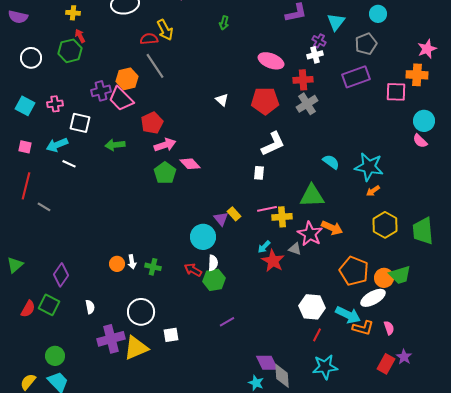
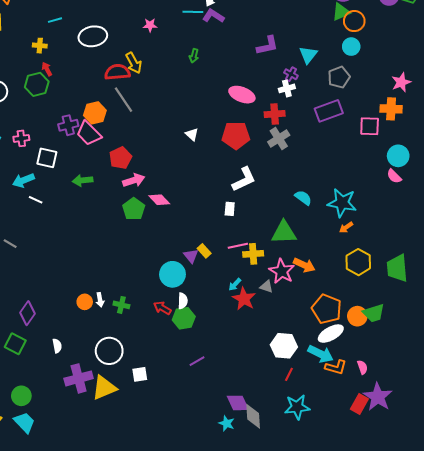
red semicircle: (149, 39) -> (117, 72), size x1.4
white ellipse: (373, 298) -> (331, 334), moved
purple star: (404, 357) -> (378, 397), size x1.8

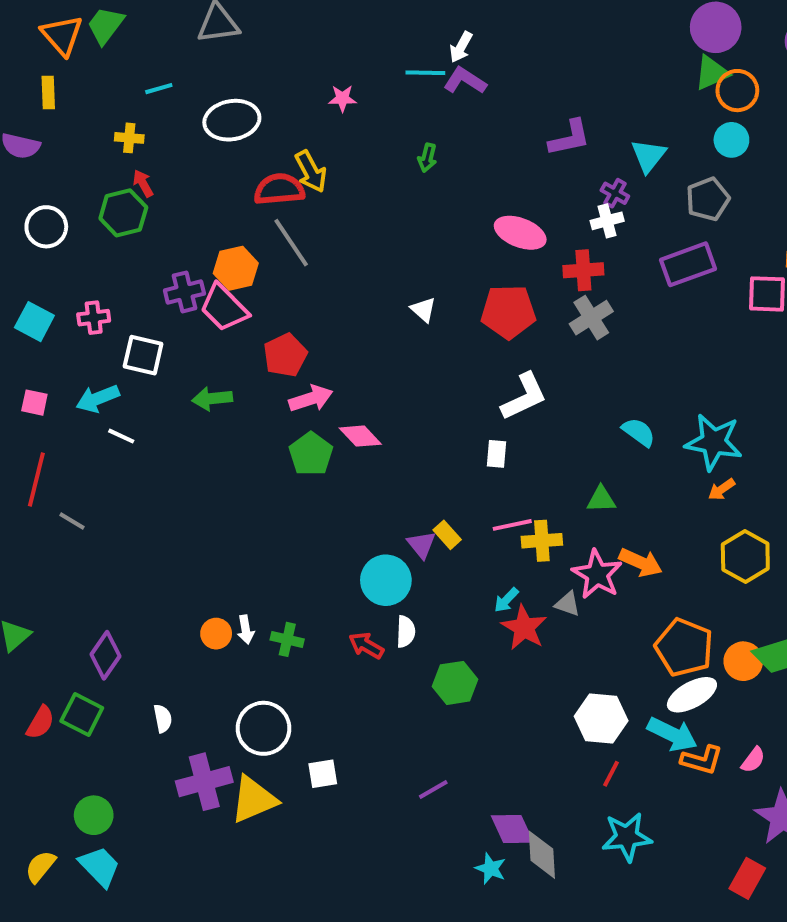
green triangle: (284, 232) -> (601, 499), size x0.6
green hexagon: (184, 318) -> (455, 683), moved
purple line: (197, 361) -> (433, 790), moved
pink semicircle: (362, 367) -> (753, 760), turned 56
red rectangle: (359, 404) -> (747, 878), moved

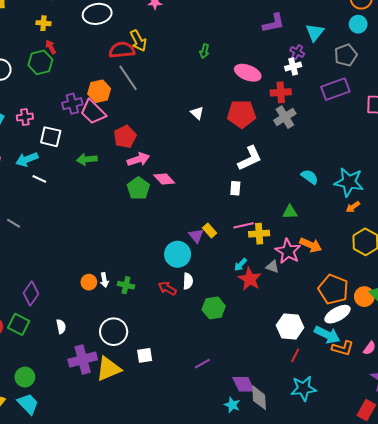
green arrow: (427, 158) -> (204, 51), moved

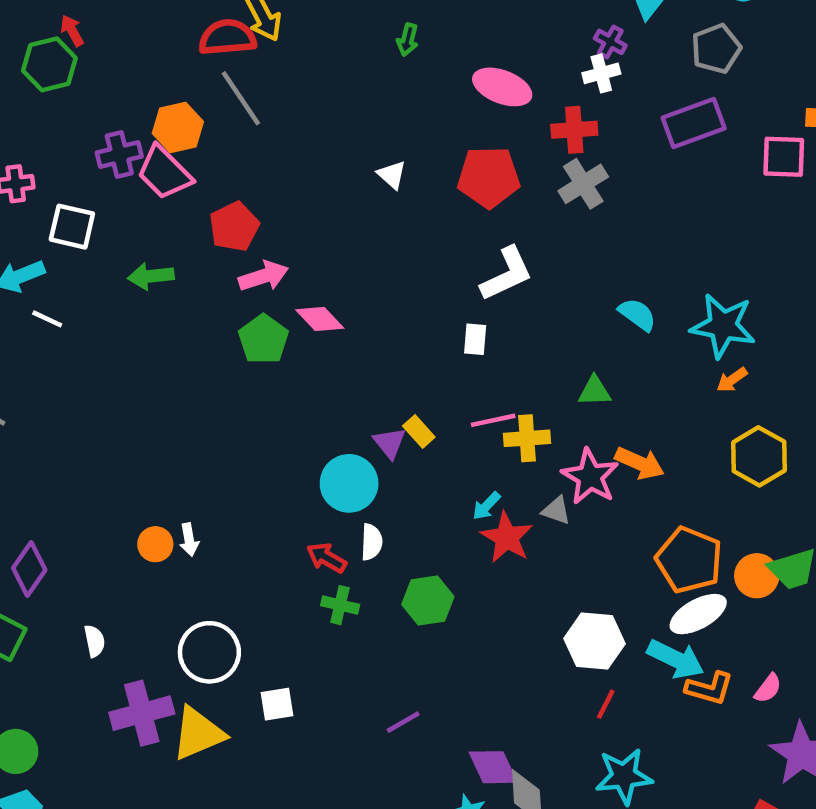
green cross: (126, 285) -> (340, 605), moved

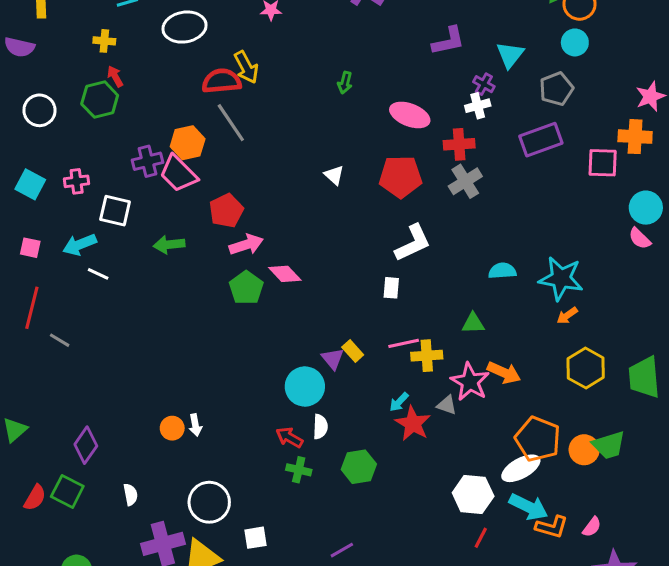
cyan semicircle: (637, 314) -> (502, 271), turned -40
white ellipse: (698, 614) -> (521, 468), moved

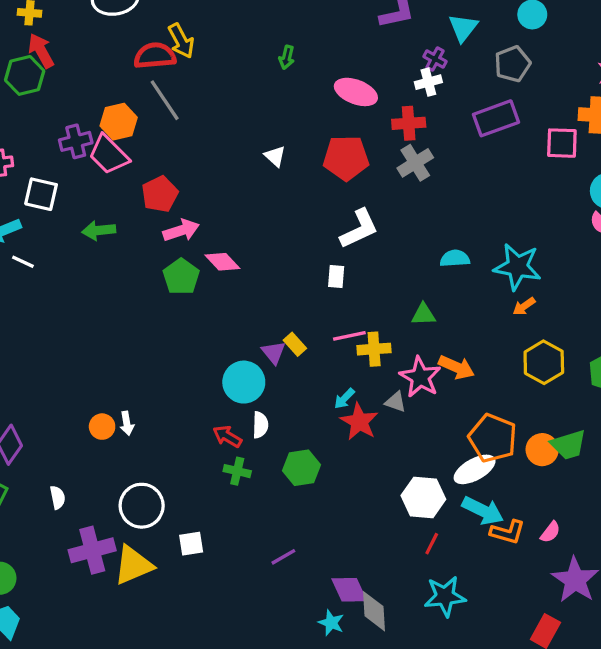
red arrow: (115, 76) -> (41, 51), size x1.5

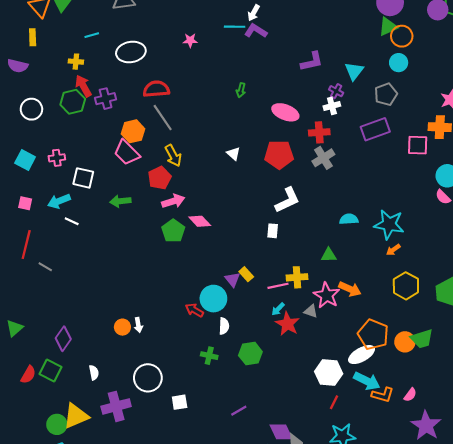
yellow arrow: (181, 41) -> (173, 156), moved
purple cross: (76, 141) -> (106, 99), moved
pink line: (349, 336) -> (278, 286), moved
red arrow: (227, 436) -> (194, 310), moved
yellow triangle: (133, 565) -> (76, 416), moved

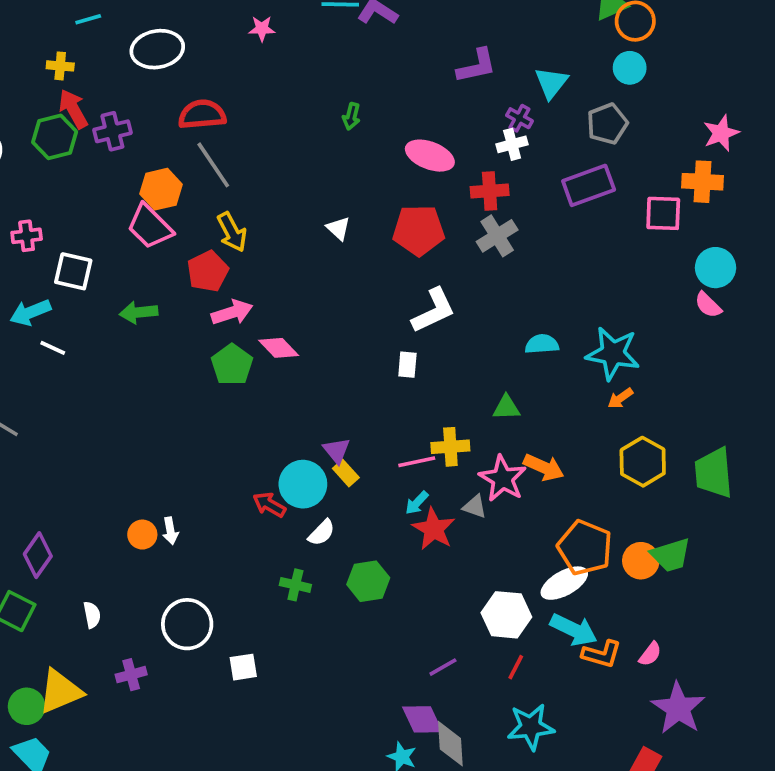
yellow rectangle: (246, 274) -> (346, 473), moved
white semicircle: (224, 326) -> (322, 533), turned 42
purple cross: (116, 406) -> (131, 675), size x0.6
purple line: (239, 411) -> (443, 667), moved

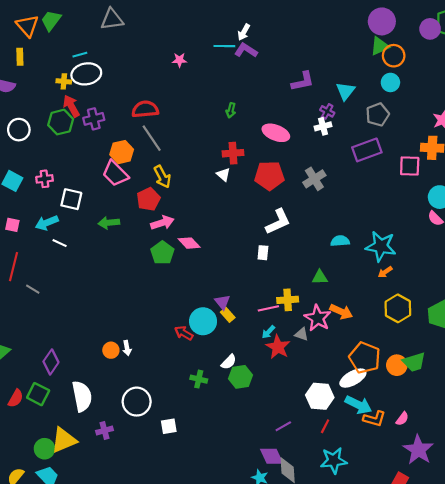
white ellipse: (157, 49) -> (86, 74), moved
red cross: (490, 191) -> (233, 153), moved
white semicircle: (322, 533) -> (229, 362), moved
white semicircle: (92, 615) -> (82, 396), size x2.0

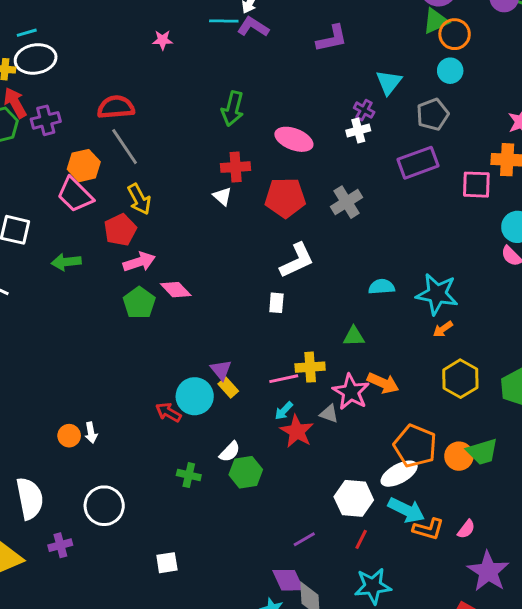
purple L-shape: (303, 81) -> (332, 39), moved
green arrow: (231, 110) -> (233, 109), size x1.6
white square: (169, 426) -> (167, 563), moved

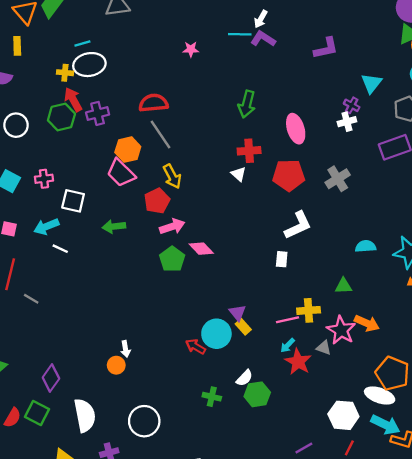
pink ellipse: (294, 139) -> (296, 129), turned 52
white arrow: (91, 433) -> (126, 349), moved
white ellipse: (399, 474) -> (380, 395), turned 48

